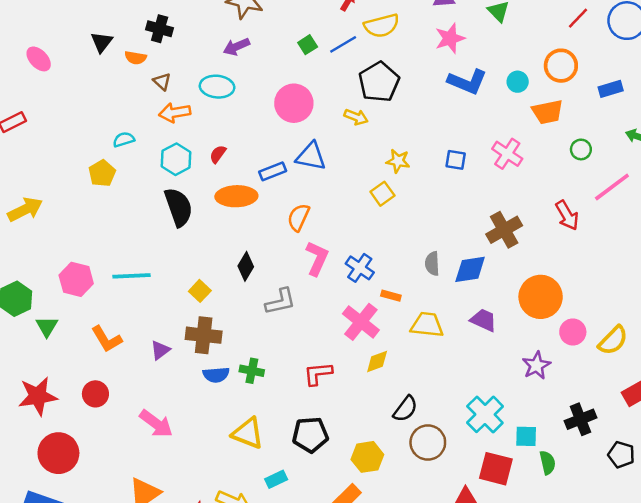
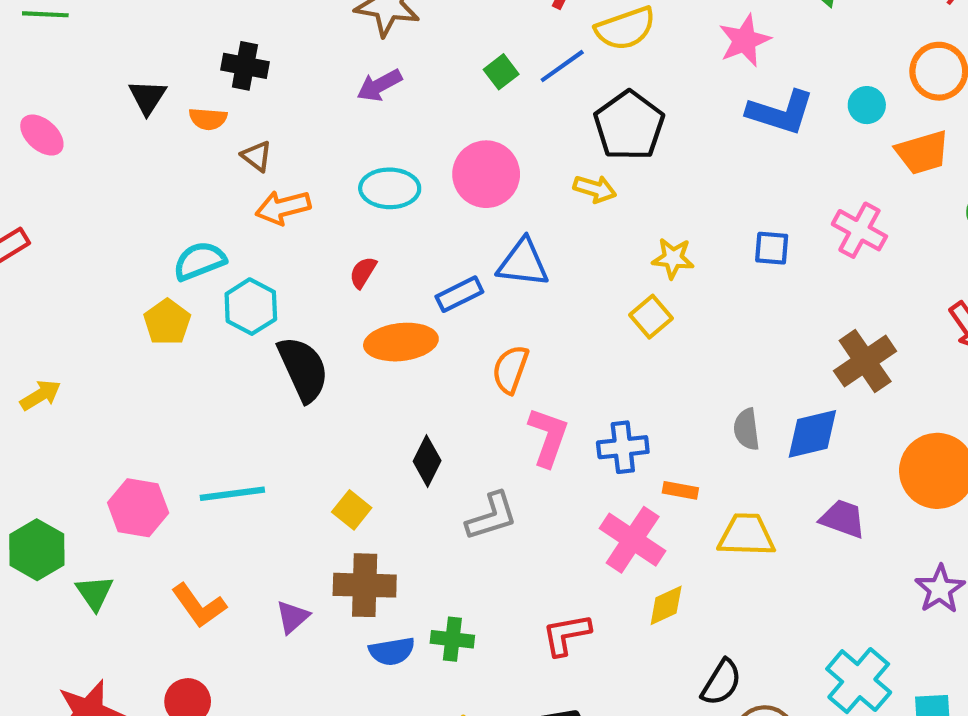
cyan ellipse: (217, 87) -> (390, 188), moved
cyan semicircle: (124, 140) -> (199, 261), size x1.4
cyan hexagon: (176, 159) -> (251, 307), moved
yellow arrow: (25, 209) -> (40, 395), size x0.7
blue cross: (360, 268) -> (623, 447), turned -36

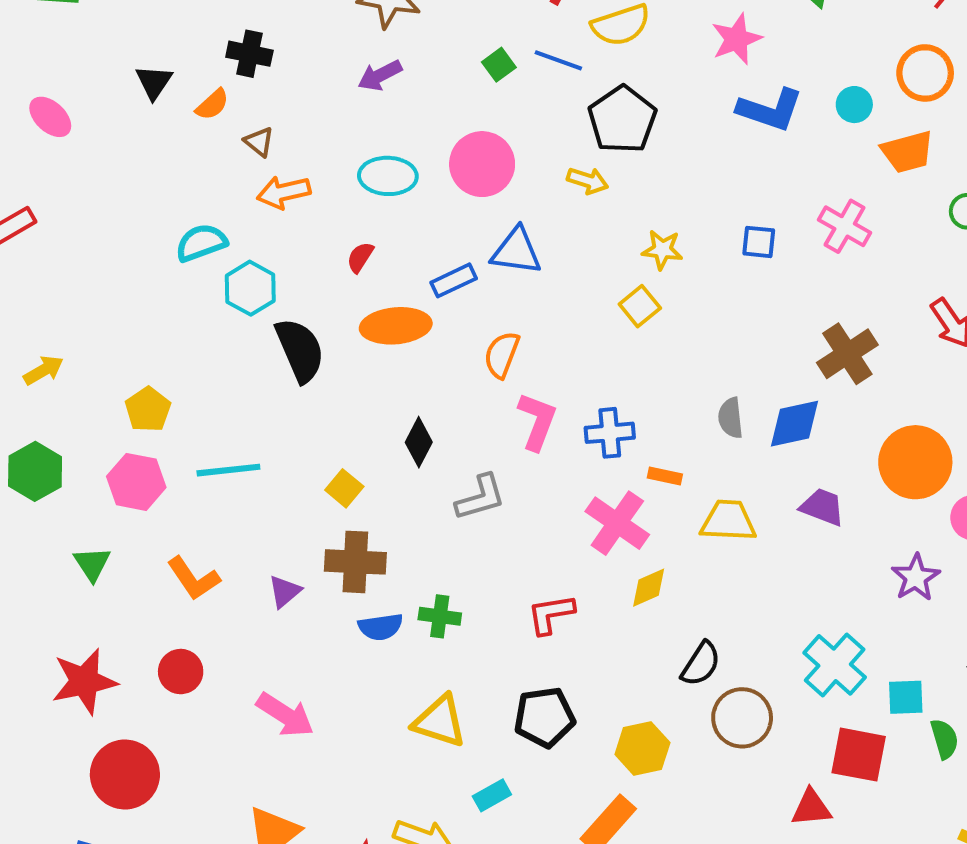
blue line: (562, 66) -> (558, 60), turned 54
orange semicircle: (208, 119) -> (212, 104), turned -48
yellow pentagon: (167, 322) -> (148, 409), moved
green hexagon: (37, 550) -> (35, 471), moved

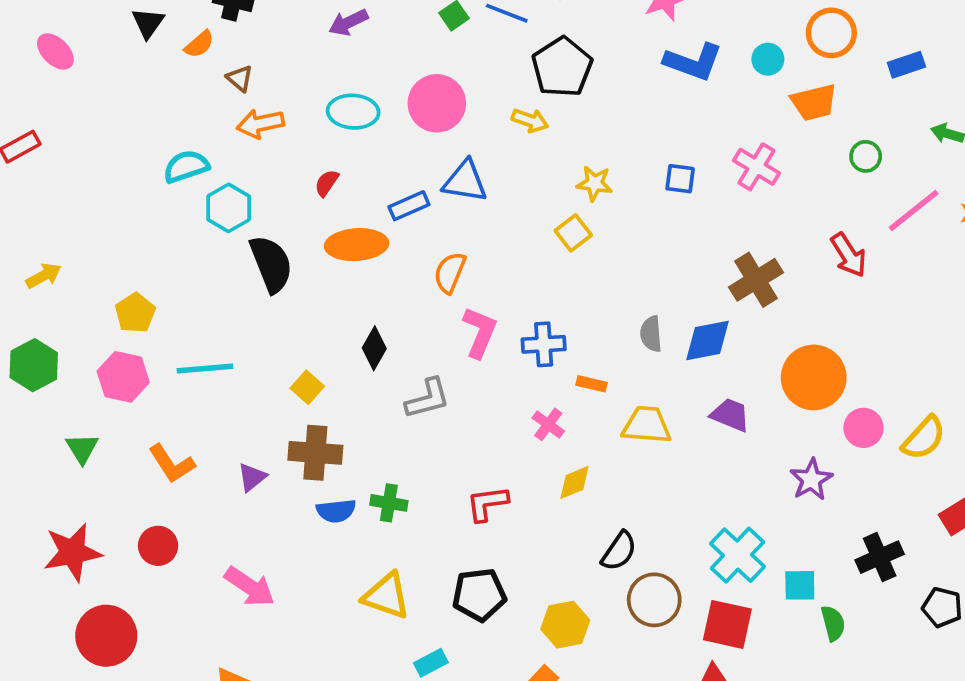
pink cross: (617, 523) -> (548, 424), size x0.6
red square: (859, 755) -> (727, 624), moved

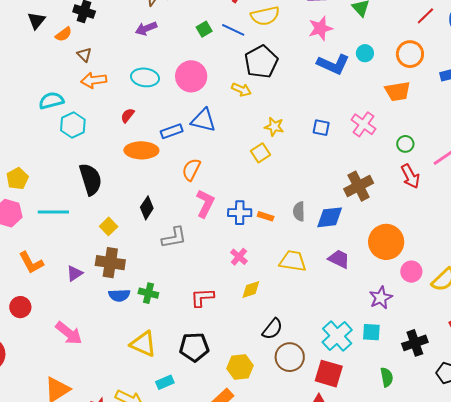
cyan circle: (768, 59) -> (365, 53), moved
green circle: (866, 156) -> (405, 144), moved
black semicircle: (271, 264) -> (91, 179), moved
orange rectangle: (591, 384) -> (266, 216), moved
cyan square: (800, 585) -> (371, 332), moved

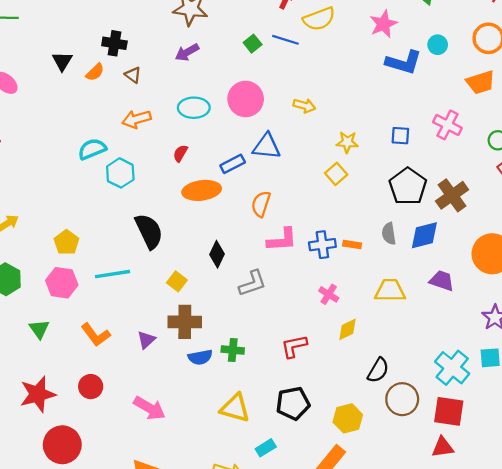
brown triangle: (84, 55) -> (133, 75), moved
black pentagon: (261, 62) -> (408, 186), moved
pink L-shape: (205, 203) -> (282, 240), turned 68

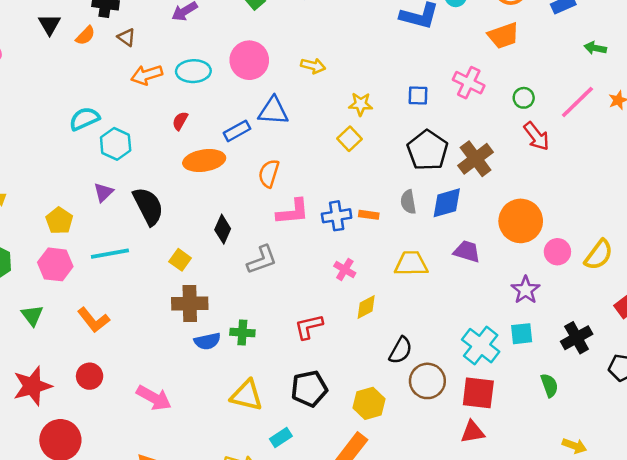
orange arrow: (137, 119) -> (147, 75), moved
purple triangle: (146, 340) -> (103, 192), moved

